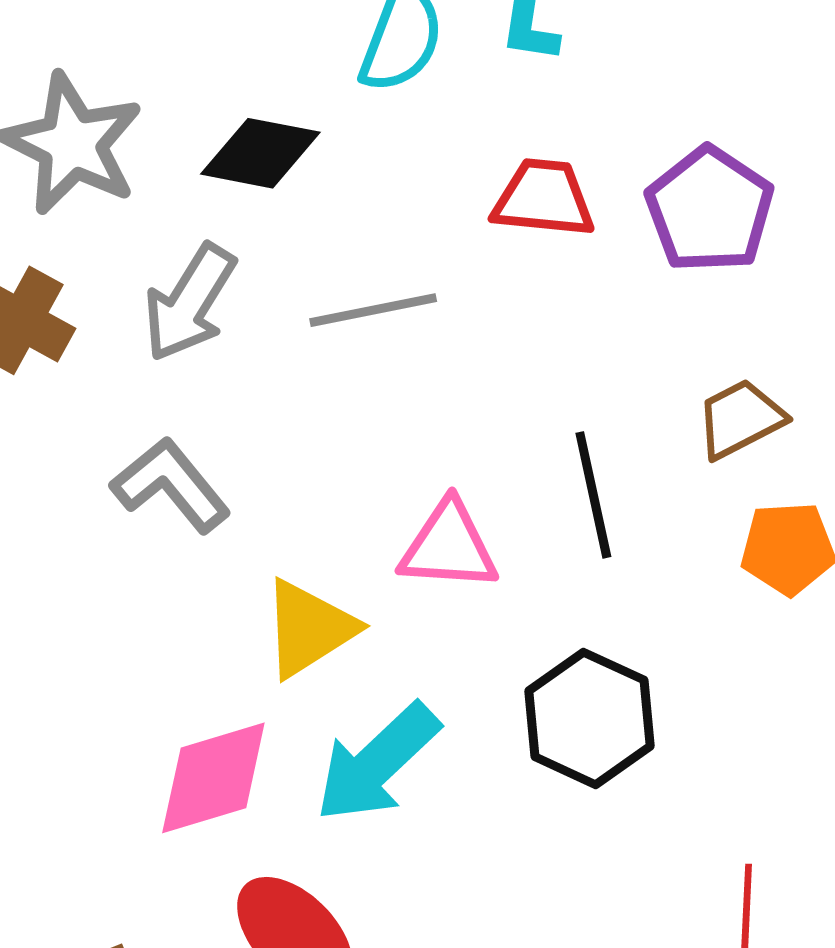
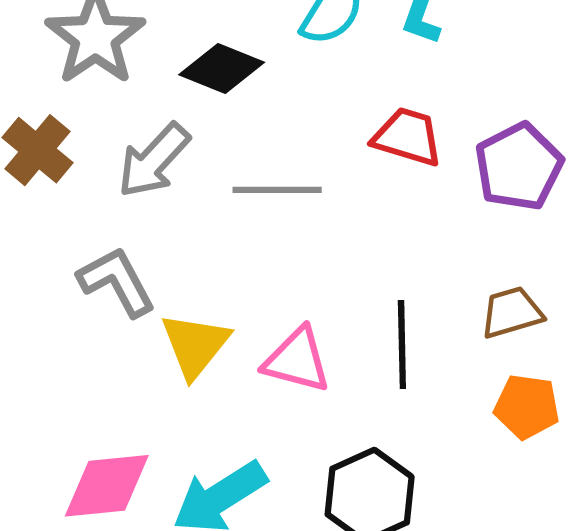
yellow triangle: (309, 628) -> (195, 345), moved, turned -30

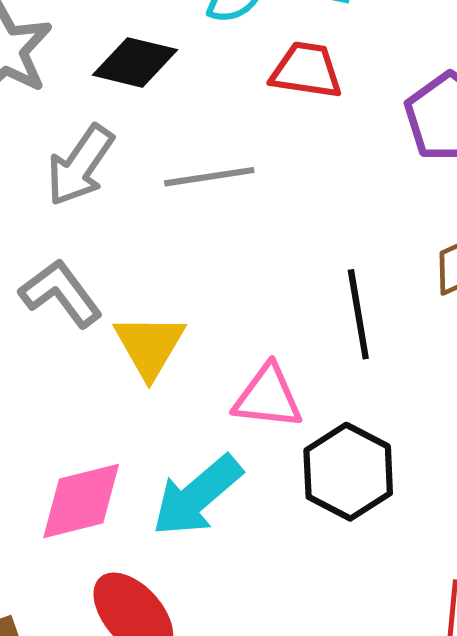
red trapezoid: (408, 137) -> (306, 70), moved
pink triangle: (297, 360) -> (268, 397), moved

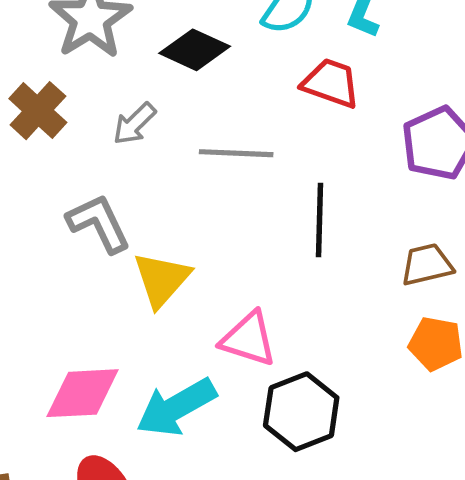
gray arrow: (80, 165) -> (134, 124), size x0.7
black line: (358, 314) -> (319, 220), moved

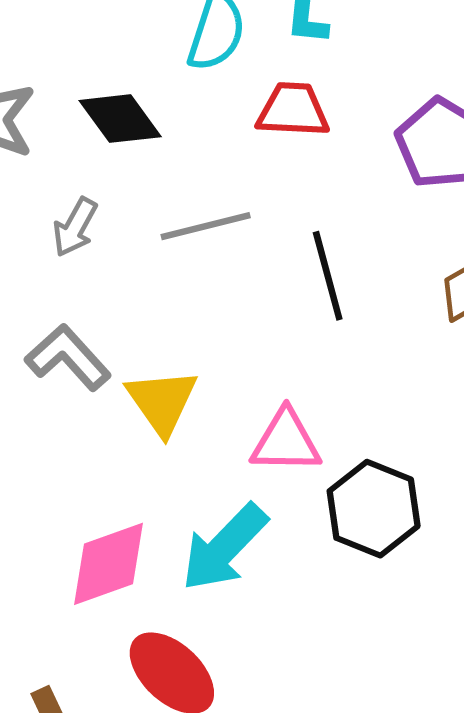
black diamond: (195, 50) -> (120, 119), turned 46

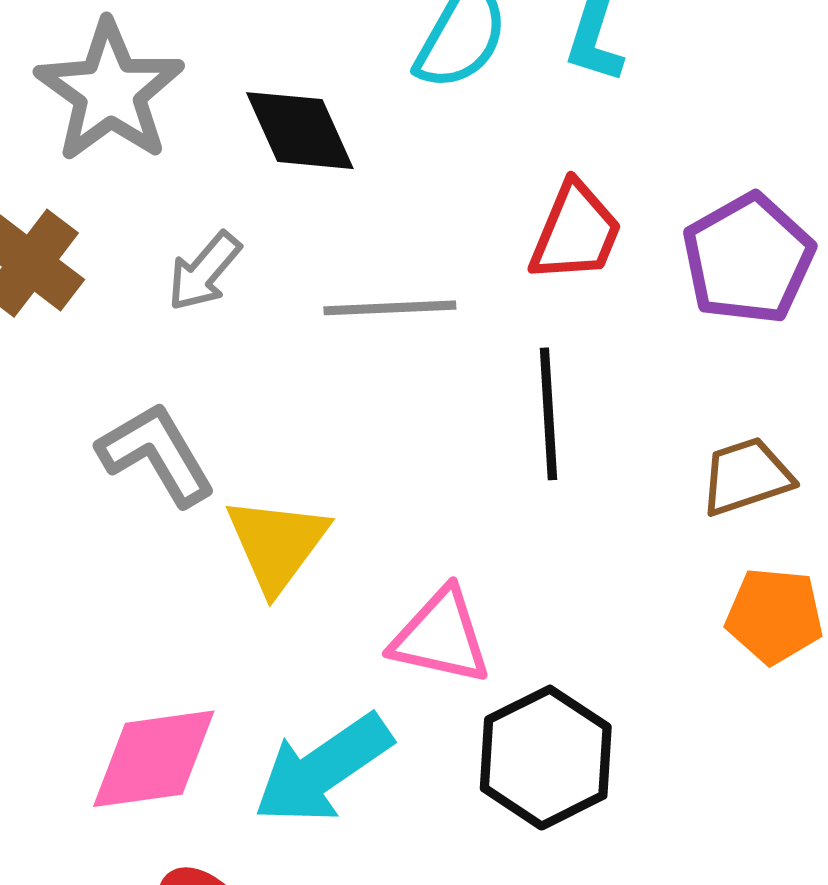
red trapezoid: (293, 110) -> (576, 232), moved, turned 98

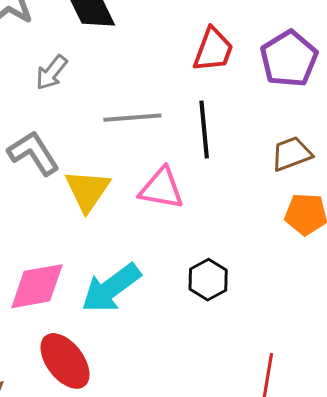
gray line: (390, 308) -> (132, 118), moved
pink triangle: (441, 636) -> (162, 188), moved
black hexagon: (546, 758) -> (208, 280), size x0.7

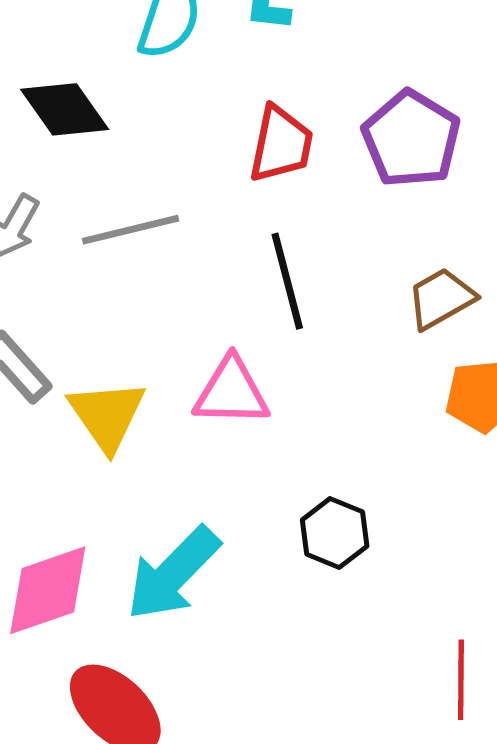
gray line: (132, 118) -> (131, 230), moved

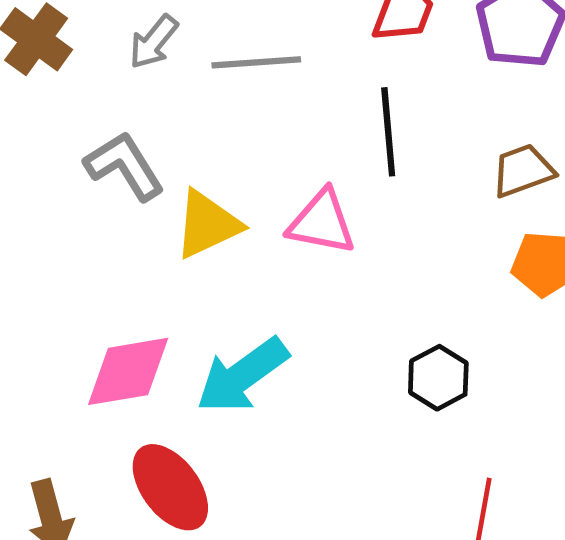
yellow triangle: (107, 415) -> (207, 224), turned 30
black hexagon: (335, 533) -> (438, 378), moved

